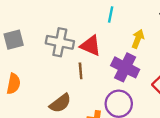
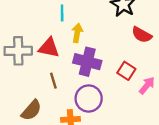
yellow arrow: (138, 39) -> (77, 33), moved
brown line: (81, 71) -> (53, 81), moved

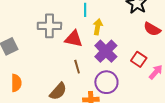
gray cross: (18, 51) -> (49, 26), moved
purple cross: (87, 62) -> (106, 51), turned 30

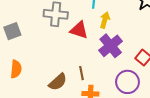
brown line: (77, 67) -> (82, 73), moved
purple circle: (106, 82) -> (128, 82), moved

